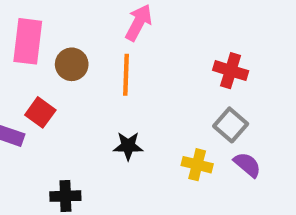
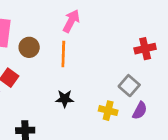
red cross: (231, 71) -> (145, 49), moved, turned -30
purple semicircle: (247, 165) -> (140, 111), turned 78

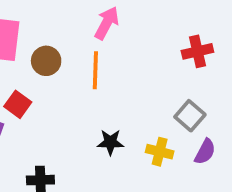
red cross: (145, 49) -> (197, 51), moved
black star: (65, 99) -> (110, 142), moved

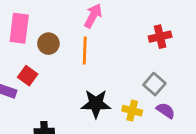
black star: (110, 142) -> (96, 104), size x1.5
purple semicircle: (205, 152) -> (166, 111), turned -84

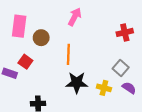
orange line: (85, 51) -> (68, 54), moved

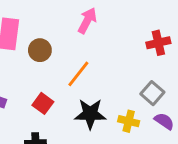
orange line: (68, 54) -> (78, 74), turned 36
red square: (25, 62) -> (43, 103), moved

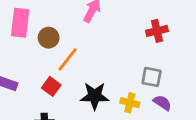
orange line: (78, 74) -> (68, 59), moved
gray square: (152, 93) -> (152, 77), turned -30

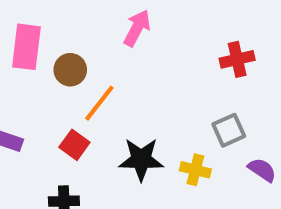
gray square: (152, 77) -> (229, 130), turned -35
purple semicircle: (162, 103) -> (262, 170), moved

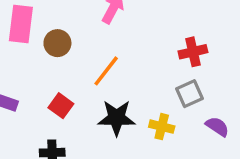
red cross: (237, 59) -> (193, 52), moved
orange line: (99, 103) -> (106, 71), moved

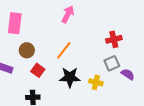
brown circle: (57, 43) -> (27, 50), moved
purple semicircle: (217, 127) -> (128, 74), moved

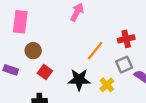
orange line: (64, 50) -> (95, 51), moved
yellow cross: (96, 82) -> (107, 85), turned 32

